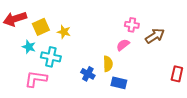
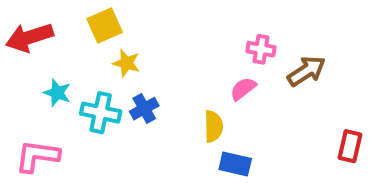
yellow square: (41, 27) -> (105, 25), moved
blue cross: (88, 74) -> (144, 109), moved, turned 32
pink L-shape: (36, 79) -> (37, 156), moved

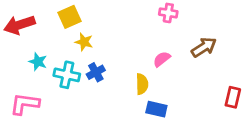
pink cross: (261, 49) -> (168, 13), moved

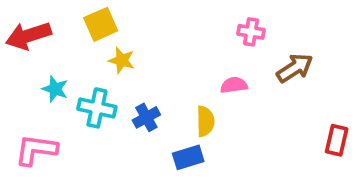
pink cross: (168, 13) -> (251, 32), moved
pink semicircle: (162, 59) -> (234, 85), turned 30
blue cross: (96, 72) -> (146, 117), moved
blue rectangle: (156, 109) -> (188, 157), moved, turned -30

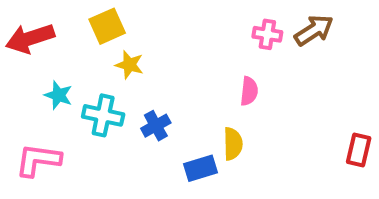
brown arrow: (295, 68) -> (314, 30), moved
pink semicircle: (234, 85) -> (249, 91), turned 104
yellow semicircle: (205, 121) -> (233, 144), moved

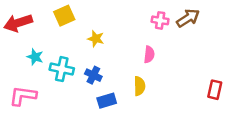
yellow star: (129, 65) -> (96, 39), moved
blue cross: (156, 126) -> (93, 75), turned -35
blue rectangle: (200, 168) -> (107, 101), moved

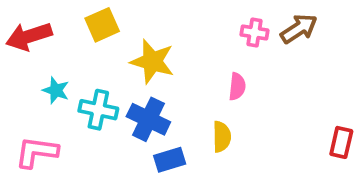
yellow star: (96, 39) -> (152, 61), size x1.6
blue cross: (93, 75) -> (148, 119), size x1.5

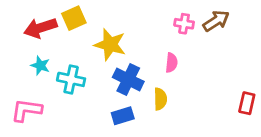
red arrow: (29, 36) -> (40, 28), moved
blue cross: (148, 119) -> (128, 79), moved

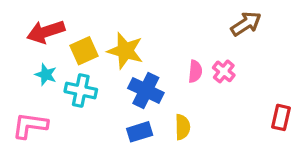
yellow square: (74, 18) -> (84, 51), moved
pink cross: (184, 24) -> (224, 71), moved, turned 30
yellow semicircle: (160, 99) -> (182, 127), moved

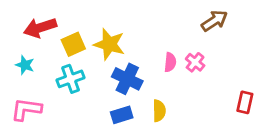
cyan star: (46, 75) -> (25, 65), moved
cyan cross: (81, 90) -> (71, 79), turned -32

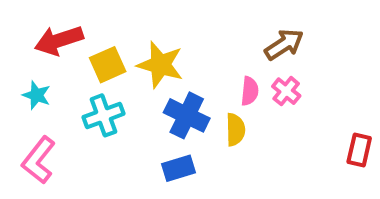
brown arrow: (214, 21) -> (284, 44), moved
pink L-shape: (26, 109) -> (39, 160), turned -60
yellow semicircle: (159, 111) -> (235, 130), moved

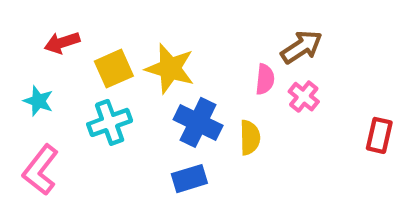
red arrow: (59, 40) -> (62, 43), size x0.7
pink semicircle: (250, 91) -> (265, 79), moved
red rectangle: (359, 150) -> (379, 135), moved

